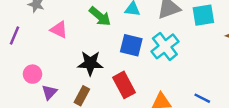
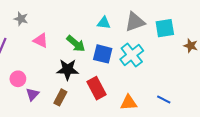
green arrow: (100, 16) -> (76, 44), moved

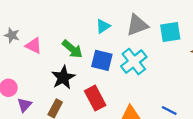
gray star: (21, 19) -> (12, 35), moved
cyan triangle: (104, 23) -> (103, 26), turned -40
black star: (68, 69) -> (63, 78), turned -30

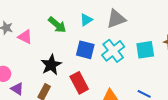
cyan square: (170, 32) -> (145, 50), moved
green arrow: (72, 49) -> (57, 25), moved
purple triangle: (24, 105) -> (17, 89), turned -40

